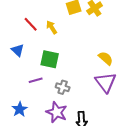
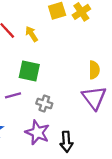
yellow semicircle: (106, 58) -> (94, 70), turned 49

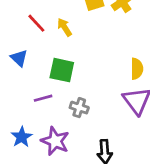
purple star: (37, 132) -> (55, 141), moved

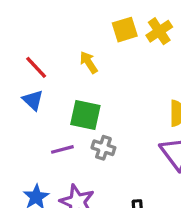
red line: (36, 23) -> (36, 67), moved
gray cross: (79, 108) -> (103, 148), moved

